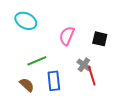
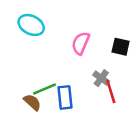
green line: (37, 61) -> (44, 89), moved

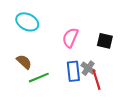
blue rectangle: (65, 97) -> (73, 71), moved
brown semicircle: (32, 102) -> (24, 62), moved

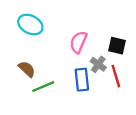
gray cross: (88, 68) -> (98, 64), moved
red line: (97, 80) -> (116, 76), moved

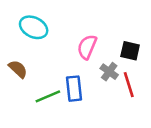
brown semicircle: (27, 69) -> (18, 69), moved
blue rectangle: (82, 80) -> (74, 89), moved

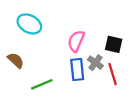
blue rectangle: (74, 89) -> (77, 69), moved

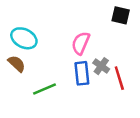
cyan ellipse: (29, 24) -> (24, 38), moved
black square: (114, 44) -> (121, 15), moved

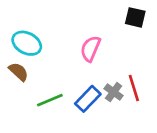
gray cross: (101, 66) -> (114, 92), moved
blue rectangle: (82, 73) -> (88, 99), moved, turned 50

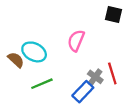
cyan ellipse: (27, 43) -> (34, 52), moved
blue rectangle: (88, 99) -> (83, 92), moved

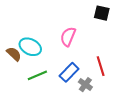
gray cross: (95, 77) -> (85, 85), moved
blue rectangle: (83, 92) -> (69, 72), moved

